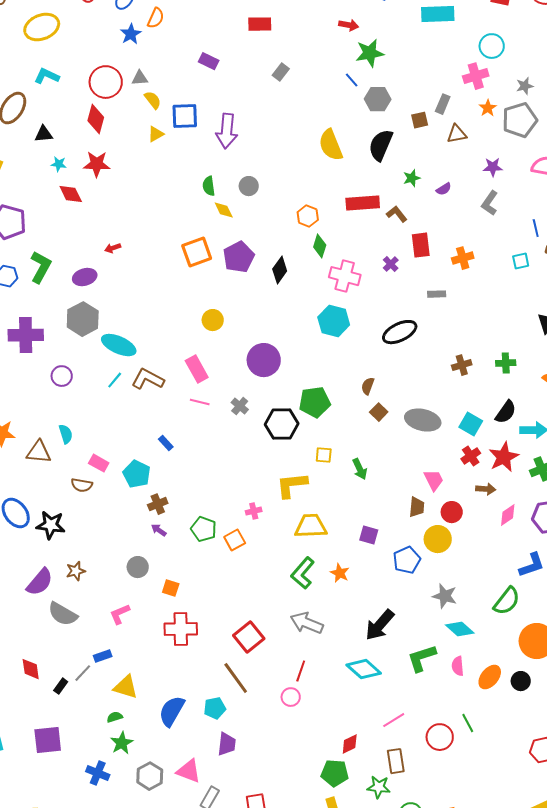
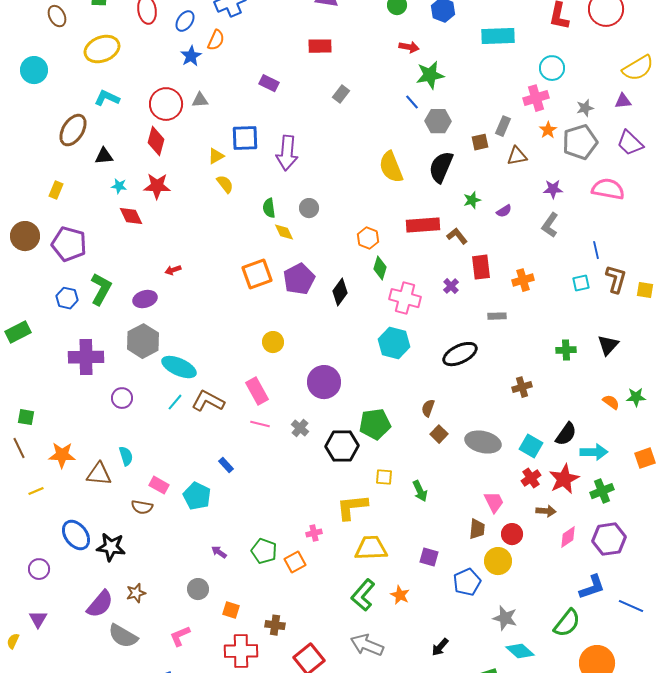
yellow semicircle: (153, 100) -> (225, 184), moved
green cross: (506, 363) -> (566, 350), moved
brown cross: (158, 504) -> (275, 625), moved, turned 30
black arrow: (380, 625) -> (440, 647), size x0.6

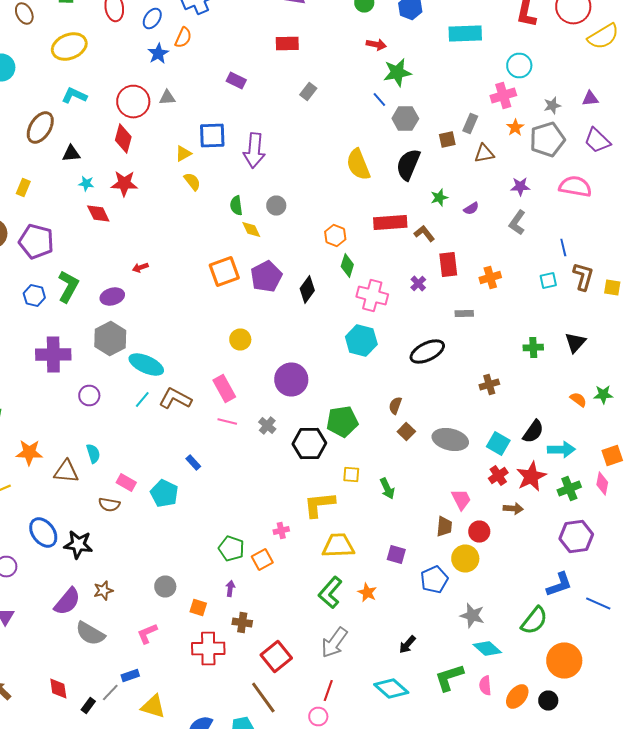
yellow semicircle: (638, 68) -> (603, 36), moved
pink diamond: (568, 537) -> (602, 484), moved, turned -45
purple arrow: (219, 552) -> (230, 588), moved, turned 63
gray arrow: (367, 645) -> (334, 642), turned -76

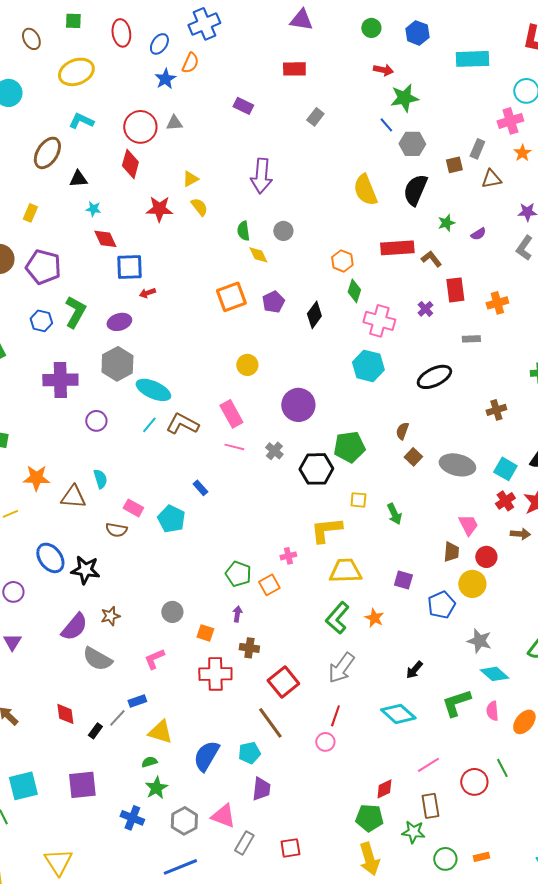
blue square: (212, 136) -> (129, 267), moved
red star: (124, 184) -> (159, 209), moved
purple pentagon: (266, 276) -> (273, 302), size x0.7

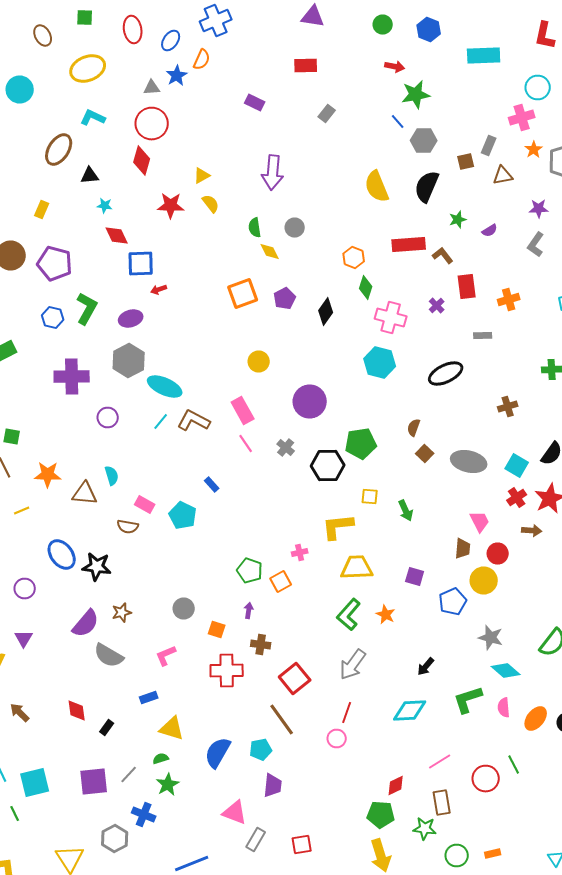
gray triangle: (174, 123) -> (152, 88), moved
pink line: (234, 447) -> (246, 444), turned 42
cyan diamond: (398, 714) -> (410, 710), turned -44
gray line: (117, 718) -> (129, 774), moved
gray hexagon: (184, 821) -> (115, 838), moved

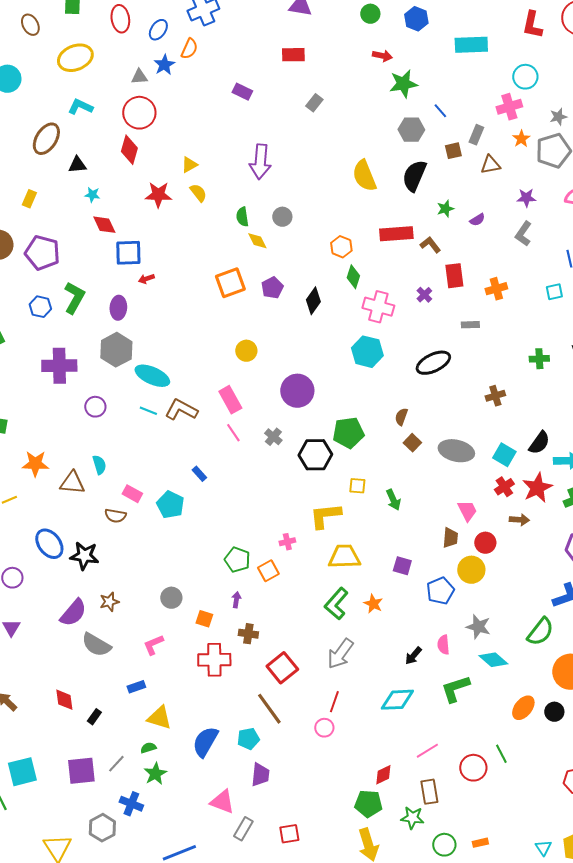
blue line: (398, 122) -> (440, 111), moved
purple ellipse: (131, 318) -> (118, 308), turned -70
cyan line: (161, 422) -> (148, 411), turned 72
pink semicircle: (504, 708) -> (443, 645), moved

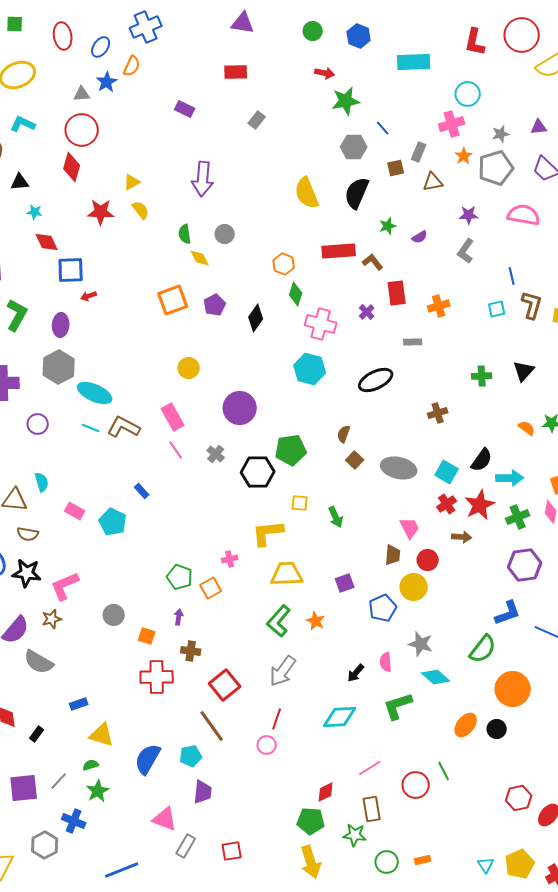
brown semicircle: (115, 516) -> (28, 534), moved
purple square: (402, 566) -> (345, 583), turned -36
pink L-shape: (153, 645) -> (65, 586), moved, size x1.4

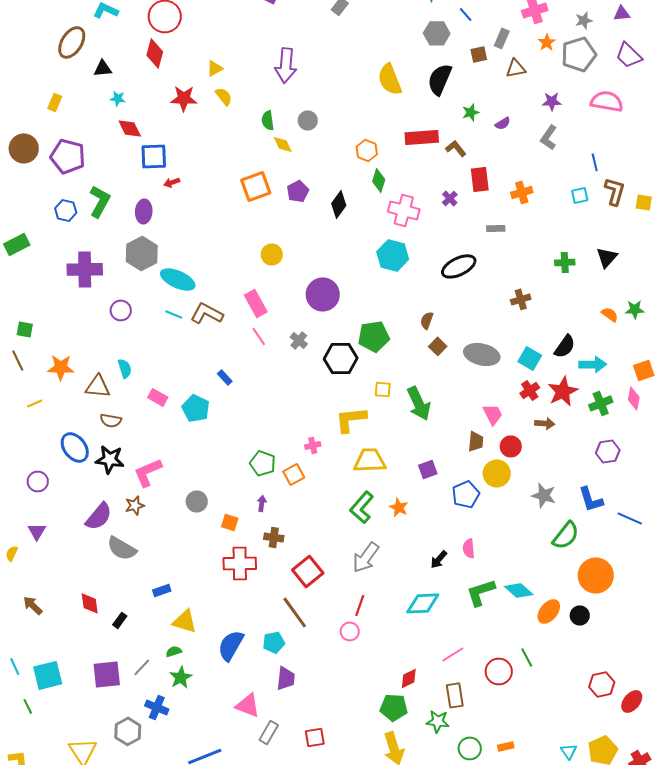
green arrow: (336, 517) -> (419, 403), size x1.6
purple hexagon: (525, 565) -> (608, 451), size x0.7
blue L-shape: (508, 613) -> (591, 499), turned 92
gray star: (421, 644) -> (544, 495), moved
cyan diamond: (436, 677) -> (519, 590), moved

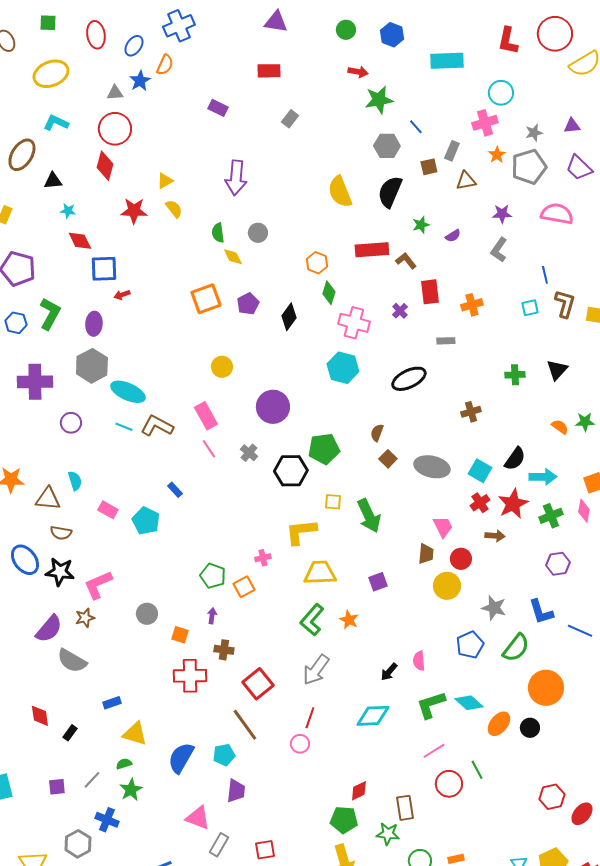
blue pentagon: (466, 494) -> (470, 645), moved
pink line: (453, 654) -> (434, 751), moved
purple square: (107, 674) -> (57, 787), size x0.6

